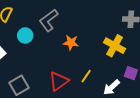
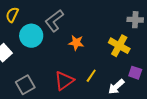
cyan circle: (25, 35) -> (31, 36), size x1.5

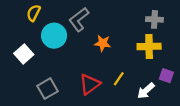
gray cross: (135, 20) -> (154, 19), moved
yellow cross: (119, 46) -> (149, 46), turned -30

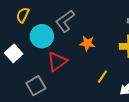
red triangle: (90, 84) -> (57, 61), moved

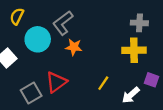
orange star: (87, 43) -> (74, 47), moved
red triangle: (57, 61) -> (56, 82), moved

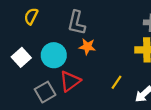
gray L-shape: (63, 23) -> (76, 23), turned -40
cyan circle: (38, 39) -> (54, 55), moved

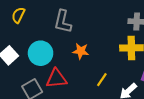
orange star: (87, 47) -> (81, 51), moved
red triangle: (70, 81) -> (56, 79), turned 30

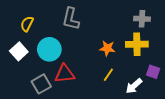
yellow semicircle: (18, 15) -> (27, 24), moved
orange star: (81, 51) -> (107, 48), moved

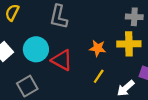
yellow semicircle: (27, 24) -> (12, 13), moved
red triangle: (65, 74) -> (62, 60), moved, turned 35

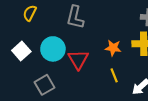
red triangle: (62, 60) -> (78, 59), turned 30
yellow line: (99, 76) -> (114, 75), turned -56

